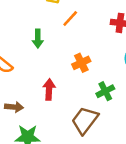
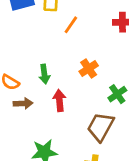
green arrow: (38, 39) -> (44, 74), moved
brown arrow: (14, 107) -> (23, 103), moved

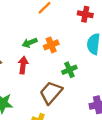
green arrow: (44, 74) -> (30, 43), moved, turned 64

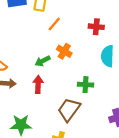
orange cross: (51, 45) -> (64, 51), moved, turned -32
green cross: (69, 70) -> (86, 85), turned 32

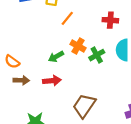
red arrow: (38, 84) -> (52, 81), turned 84
green cross: (86, 85) -> (97, 55), moved, turned -32

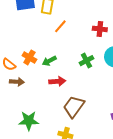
orange cross: (78, 46) -> (29, 57), moved
red arrow: (52, 81) -> (57, 81), moved

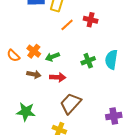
red cross: (100, 29) -> (91, 20), moved
brown arrow: (17, 82) -> (34, 74), moved

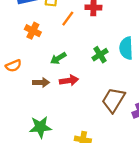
orange cross: (34, 51) -> (33, 31), moved
orange semicircle: (13, 56) -> (13, 66), turned -56
brown trapezoid: (71, 103) -> (113, 100), moved

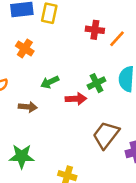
orange line: (68, 19) -> (117, 39), moved
red arrow: (69, 80) -> (76, 99), moved

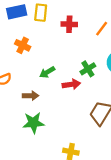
red cross: (95, 30) -> (69, 24), moved
green star: (22, 156) -> (33, 123), moved

